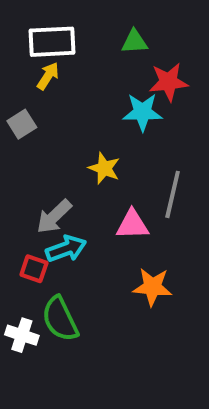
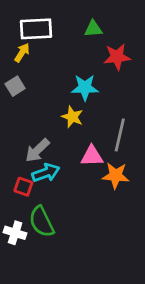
yellow arrow: (48, 76) -> (22, 53), moved
cyan star: (142, 112) -> (85, 88), moved
orange star: (152, 287) -> (116, 176), moved

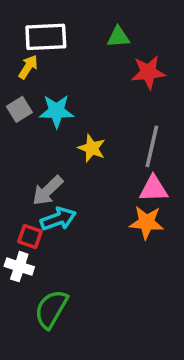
cyan star: (85, 88) -> (56, 111), moved
gray line: (120, 135) -> (152, 146), moved
pink triangle: (92, 156) -> (154, 189), moved
green semicircle: (42, 222) -> (51, 309), moved, turned 56
white cross: (15, 233) -> (19, 267), moved

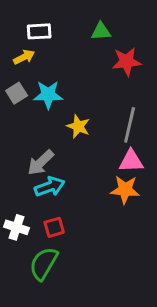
white rectangle: (46, 37) -> (39, 31), size x0.7
yellow arrow: (28, 67) -> (24, 57), turned 30
red square: (30, 237) -> (54, 227), moved, turned -35

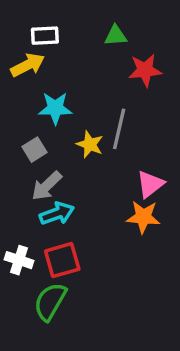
yellow arrow: (24, 57) -> (28, 65), size x1.4
gray square: (17, 93) -> (35, 150), moved
gray line: (130, 125) -> (119, 129), moved
pink triangle: (131, 161) -> (150, 184), turned -36
red square: (54, 227) -> (62, 260), size x1.5

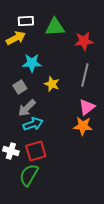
green triangle: (116, 36) -> (55, 27), moved, size x1.5
gray line: (119, 129) -> (85, 75), moved

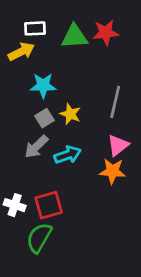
red star: (84, 41) -> (106, 33), moved
gray square: (20, 87) -> (45, 118), moved
cyan arrow: (33, 124) -> (68, 155), moved

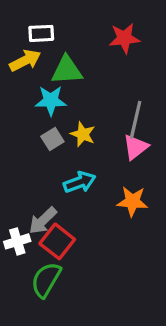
green triangle: (74, 37) -> (67, 70), moved
pink triangle: (118, 145) -> (136, 147), moved
gray arrow: (36, 147) -> (43, 221), moved
white cross: (15, 205) -> (17, 241), turned -35
red square: (49, 205) -> (57, 241), turned -36

